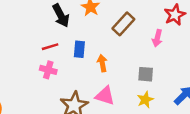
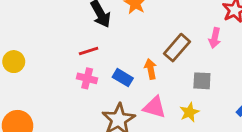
brown rectangle: (123, 24) -> (177, 48), moved
blue rectangle: (79, 49) -> (123, 78), moved, turned -63
yellow star: (145, 100) -> (189, 112), moved

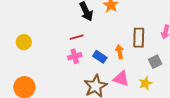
brown rectangle: (177, 48) -> (139, 38), turned -42
pink cross: (87, 78) -> (75, 56), turned -32
gray square: (202, 81) -> (155, 62), turned -32

